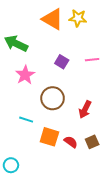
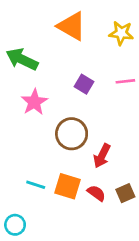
yellow star: (78, 18) -> (121, 33), moved
red arrow: (85, 109) -> (102, 156), moved
cyan line: (26, 120) -> (36, 185), moved

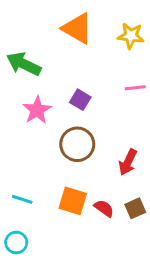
purple square: (84, 84) -> (80, 100), moved
red arrow: (102, 156) -> (128, 162), moved
cyan line: (36, 185) -> (22, 199), moved

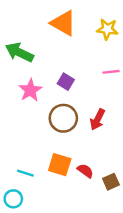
red arrow: (128, 162) -> (98, 119), moved
cyan line: (22, 199) -> (25, 173), moved
brown square: (135, 208) -> (111, 182), moved

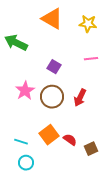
pink star: (30, 90) -> (25, 91), moved
orange square: (60, 165) -> (49, 135), turned 36
cyan circle: (13, 199) -> (26, 163), moved

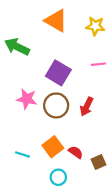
purple square: (54, 67) -> (58, 73), size x1.6
pink star: (25, 91) -> (27, 99), turned -30
cyan circle: (26, 163) -> (58, 177), moved

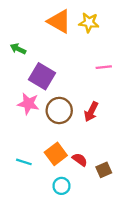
yellow star: (95, 26) -> (89, 23), moved
green arrow: (17, 47) -> (18, 49), size x0.6
purple square: (58, 73) -> (42, 76), moved

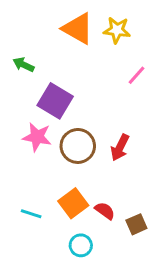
pink line: (104, 67) -> (136, 75), moved, turned -42

